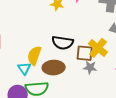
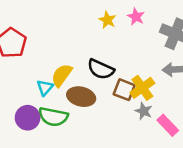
gray star: (90, 68) -> (144, 111), moved

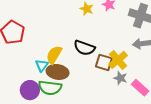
brown ellipse: (81, 97) -> (58, 72), moved

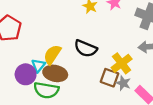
brown square: (104, 62) -> (109, 78), moved
purple circle: (30, 90) -> (26, 74), moved

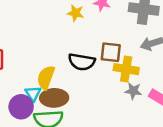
yellow cross: (122, 63) -> (126, 69), turned -30
brown square: (109, 78) -> (111, 52), moved

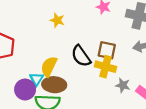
yellow star: (76, 13) -> (57, 20), moved
black semicircle: (82, 62) -> (81, 56), turned 40
yellow cross: (126, 69) -> (106, 67), moved

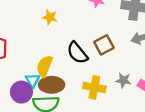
brown square: (107, 50) -> (104, 45), turned -36
yellow cross: (106, 67) -> (94, 87), moved

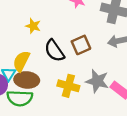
yellow star: (50, 17) -> (33, 26), moved
gray star: (123, 80) -> (97, 81), size x1.5

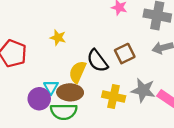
yellow star: (33, 26) -> (58, 38), moved
yellow semicircle: (21, 61) -> (77, 72), moved

